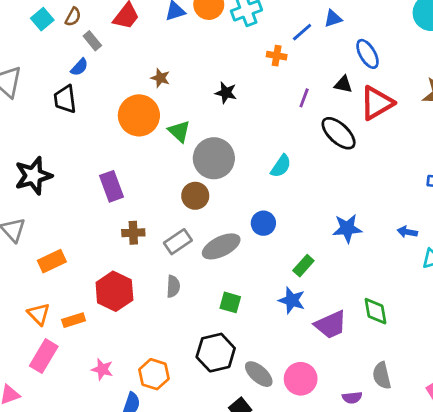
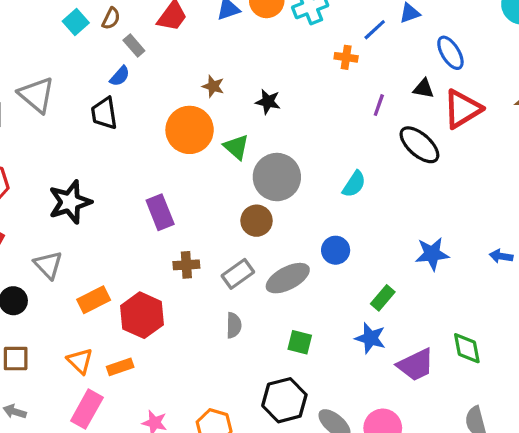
black star: (226, 93) -> (268, 102), moved
red hexagon: (114, 291) -> (142, 315), moved

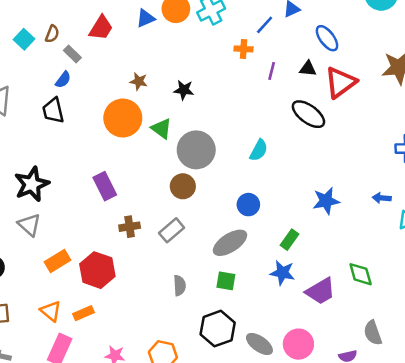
purple line: (379, 105) -> (272, 71), moved
gray triangle: (48, 265) -> (29, 225), moved
gray ellipse: (288, 278) -> (230, 243), moved
gray semicircle: (234, 325) -> (180, 285), moved

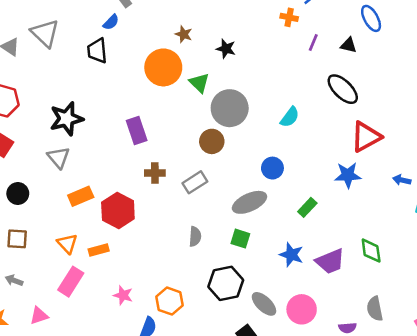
red triangle: (340, 82) -> (366, 137), moved
blue star: (282, 273) -> (291, 255), moved

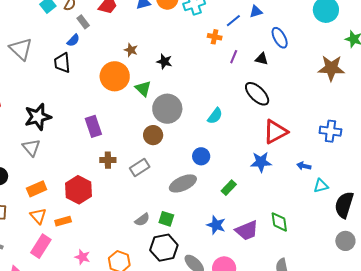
orange rectangle: (81, 196) -> (37, 189), moved
gray semicircle: (195, 237) -> (142, 220), moved, turned 49
green square: (240, 239) -> (166, 219), moved

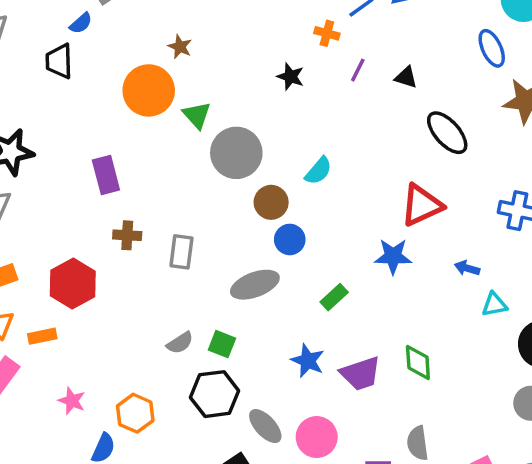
blue ellipse: (280, 38) -> (492, 48), moved
black star: (164, 62) -> (290, 77), moved
black ellipse: (257, 94) -> (447, 133), moved
brown circle: (153, 135) -> (271, 202), moved
gray rectangle: (140, 168) -> (181, 252), turned -54

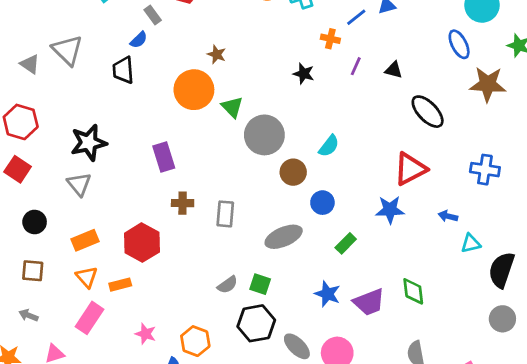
blue circle: (290, 239) -> (322, 203), moved

